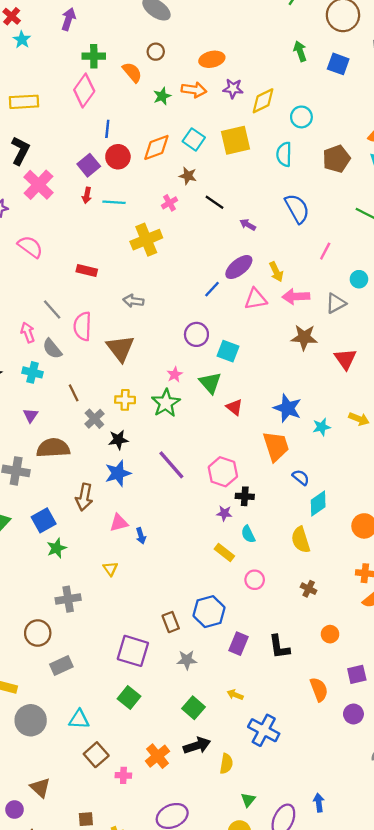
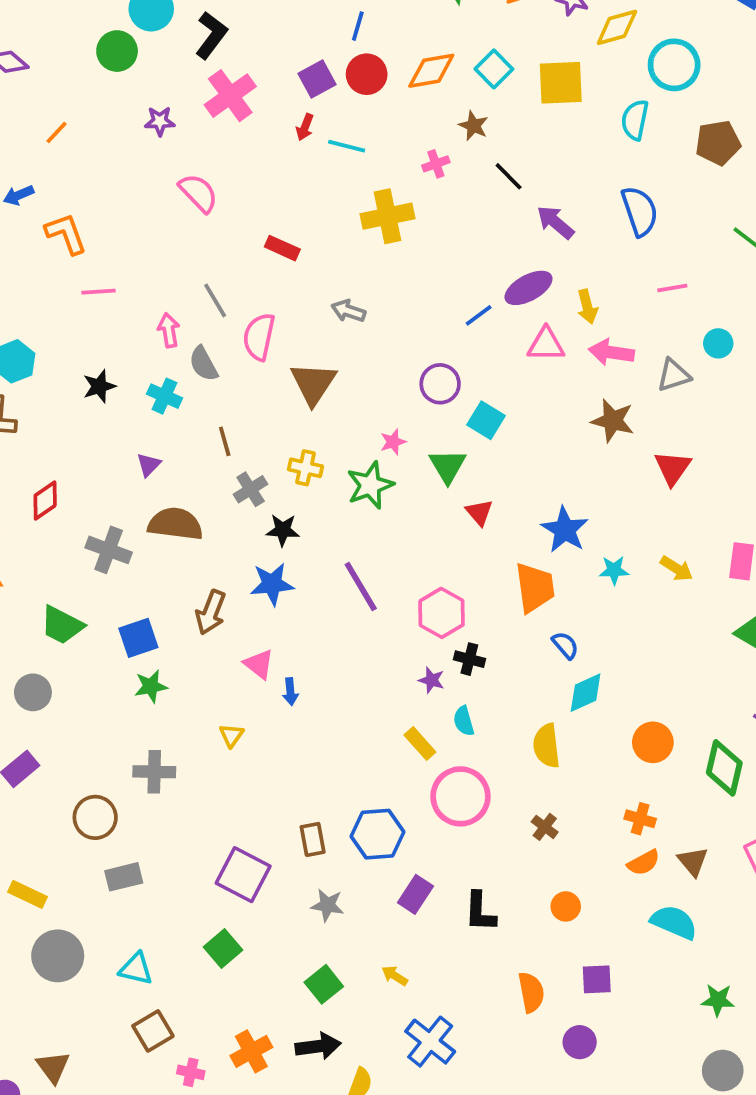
cyan circle: (301, 117) -> (674, 65), size x1.4
purple arrow: (248, 225) -> (555, 222), size x1.5
pink line: (325, 251) -> (672, 288), turned 42
pink triangle: (119, 523) -> (259, 664), turned 42
pink circle: (255, 580) -> (460, 796), size x1.8

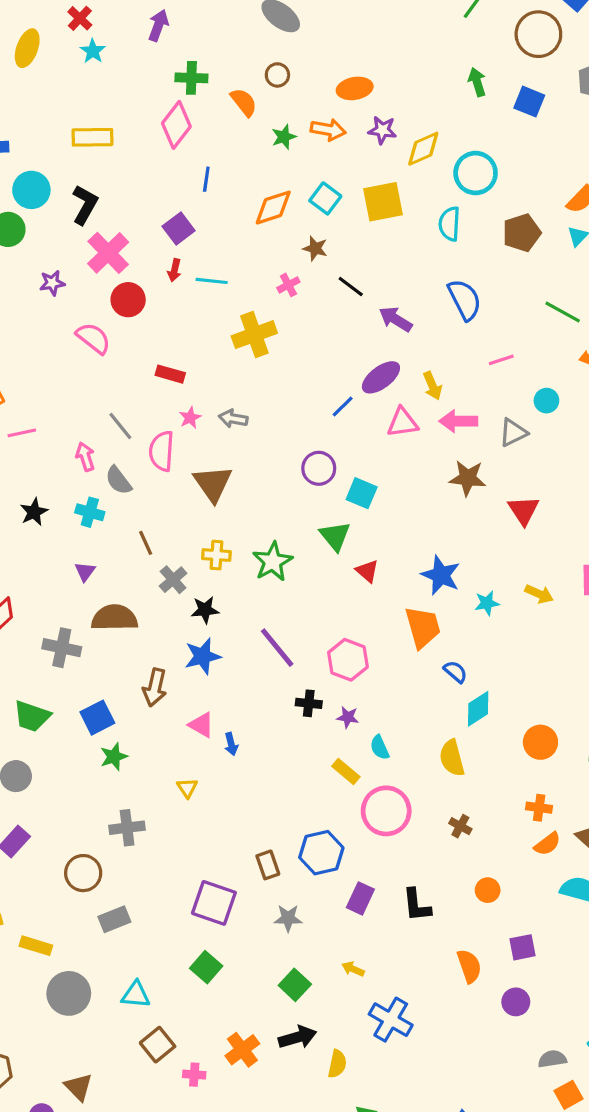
red circle: (367, 74) -> (128, 300), moved
pink star: (393, 442) -> (190, 418), moved
black cross: (469, 659) -> (309, 703), moved

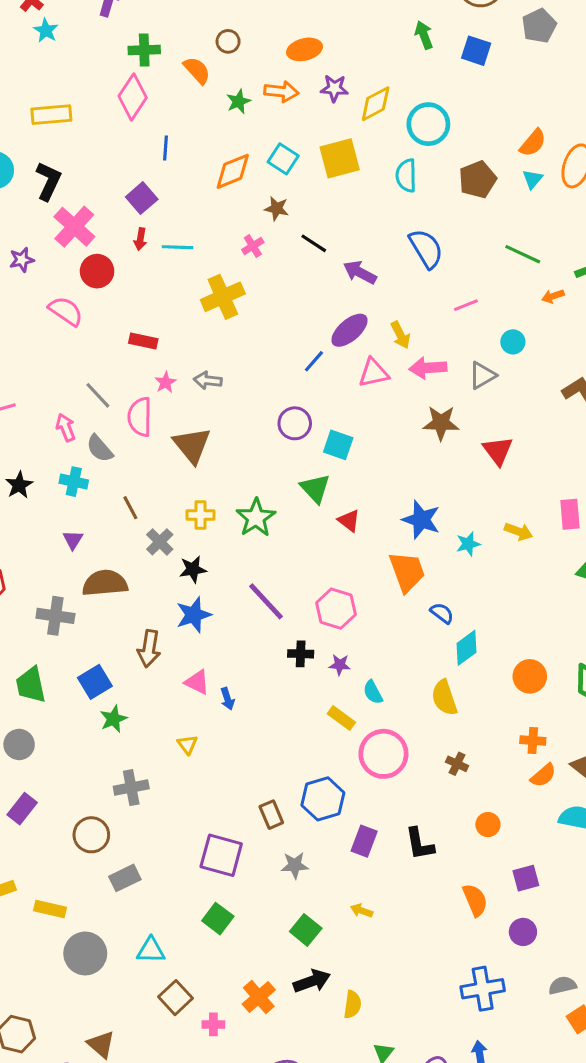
green trapezoid: (32, 716) -> (31, 685), turned 63
blue cross: (391, 1020) -> (483, 989), moved, turned -36

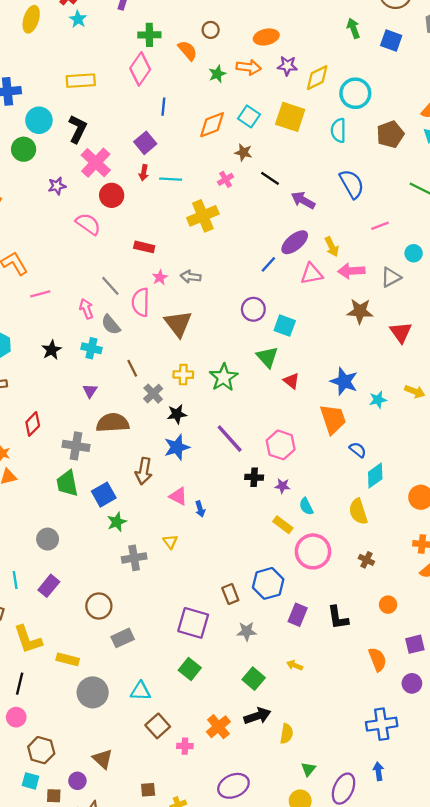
yellow square: (340, 158) -> (290, 117), turned 32
green trapezoid: (31, 685) -> (67, 483), moved
gray cross: (131, 788) -> (134, 558), moved

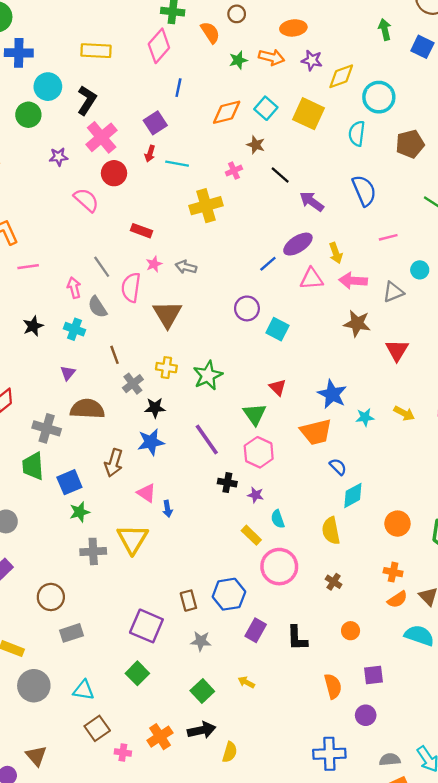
green triangle: (267, 357) -> (255, 414), moved
orange trapezoid: (333, 419) -> (316, 432), turned 88
yellow triangle: (170, 542) -> (133, 539), size x2.0

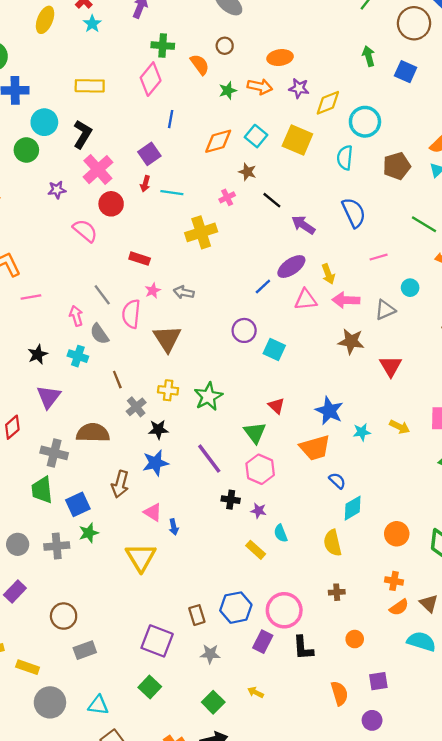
purple triangle: (68, 373) -> (49, 397), moved, size x1.6
gray cross: (93, 551) -> (57, 546), moved
pink circle: (279, 567) -> (284, 610), moved
brown cross: (334, 582) -> (337, 592), turned -35

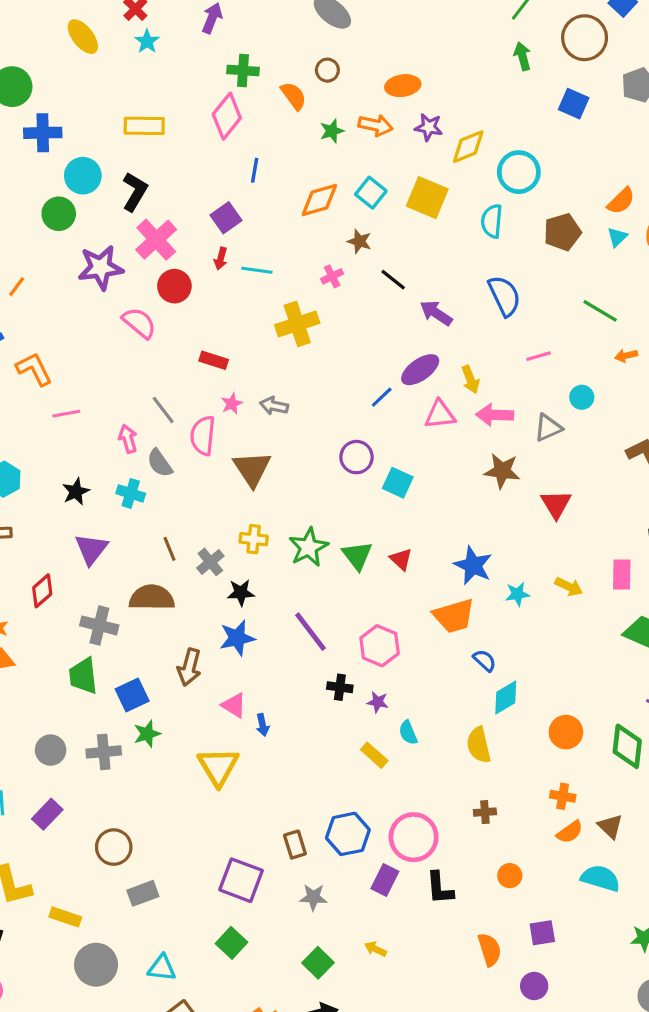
yellow ellipse: (45, 20) -> (83, 37), turned -60
green arrow: (369, 56) -> (522, 56), moved
purple star: (57, 190) -> (101, 268), size x1.8
brown line: (117, 380) -> (169, 549), moved
green triangle: (255, 433) -> (357, 556), moved

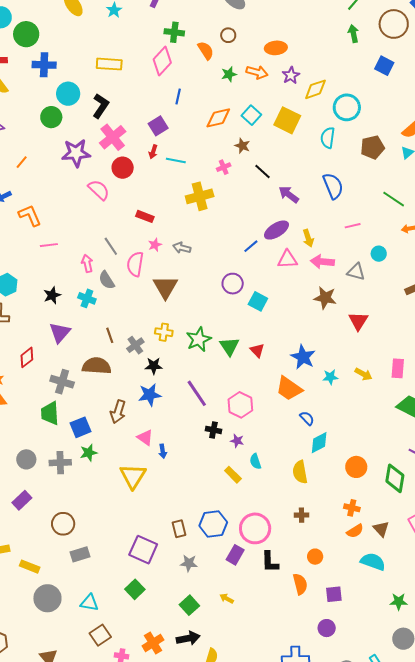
purple star: (429, 127) -> (291, 75), turned 30
gray triangle: (548, 428) -> (356, 272), turned 36
orange trapezoid: (454, 616) -> (289, 389), turned 48
orange semicircle: (490, 950) -> (300, 584), moved

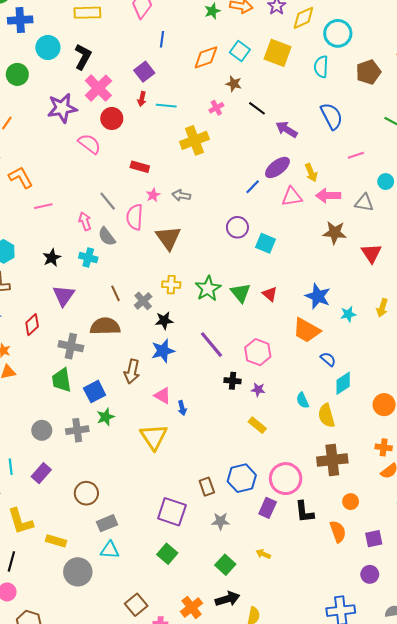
green circle: (51, 117) -> (17, 74), moved
yellow arrow: (363, 374) -> (382, 308), turned 84
cyan semicircle: (255, 461) -> (303, 400), moved
brown cross: (302, 515) -> (332, 460), size x2.0
cyan triangle: (89, 603) -> (110, 550), moved

